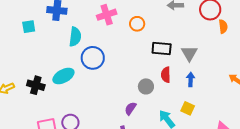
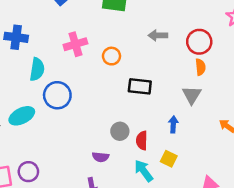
orange semicircle: (223, 26) -> (200, 67), moved
gray triangle: (189, 53) -> (192, 95), moved
red semicircle: (166, 75) -> (142, 141), moved
purple semicircle: (130, 109) -> (101, 157), turned -120

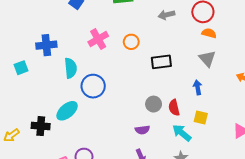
orange semicircle: (200, 67) -> (209, 33), turned -56

